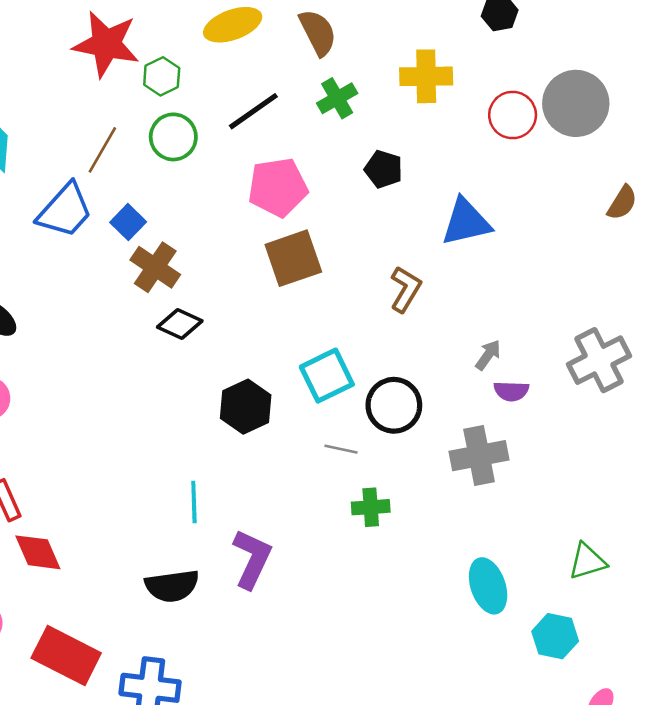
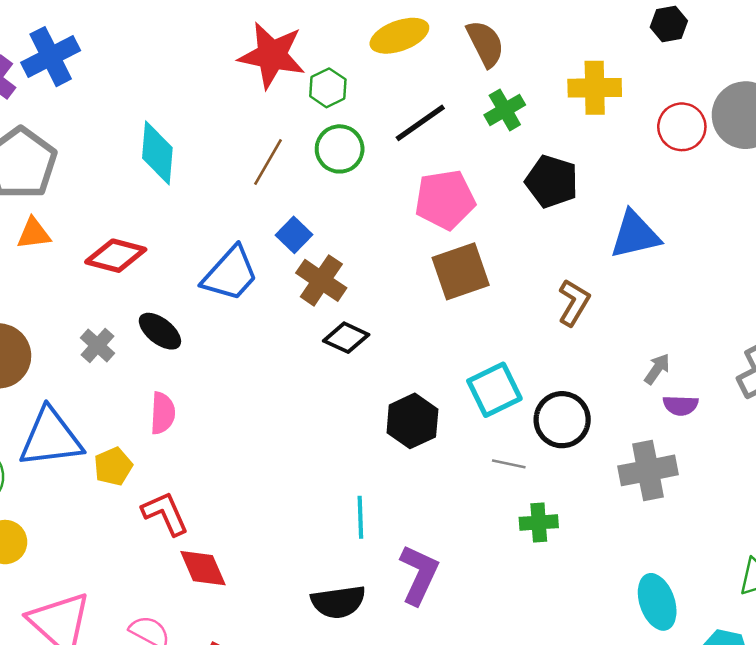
black pentagon: (384, 169) -> (552, 181), size x1.4
blue trapezoid: (65, 210) -> (230, 274), moved

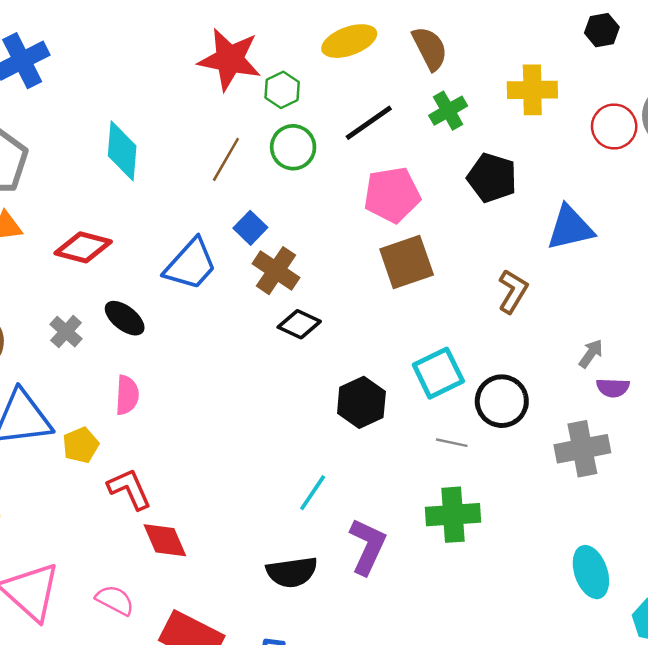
cyan line: (360, 517) -> (313, 493), turned 36
green cross: (539, 522) -> (453, 515), moved, size x1.5

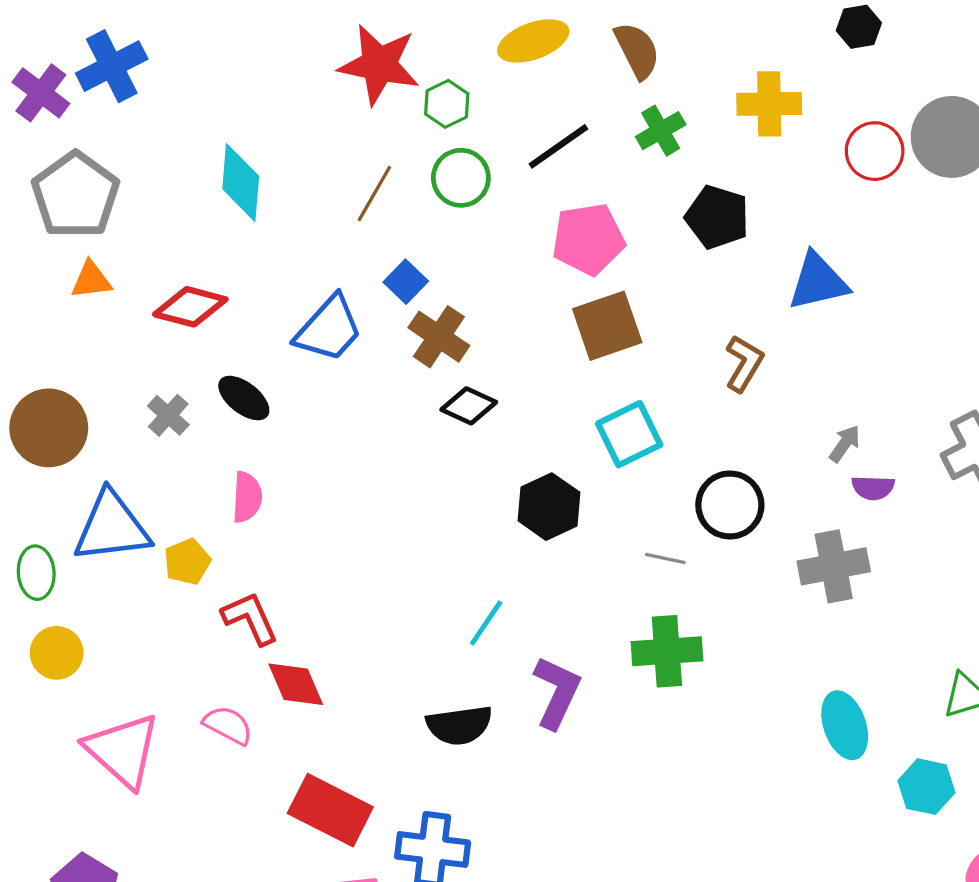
cyan square: (438, 373) -> (629, 434), moved
pink semicircle: (115, 600) -> (228, 725), moved

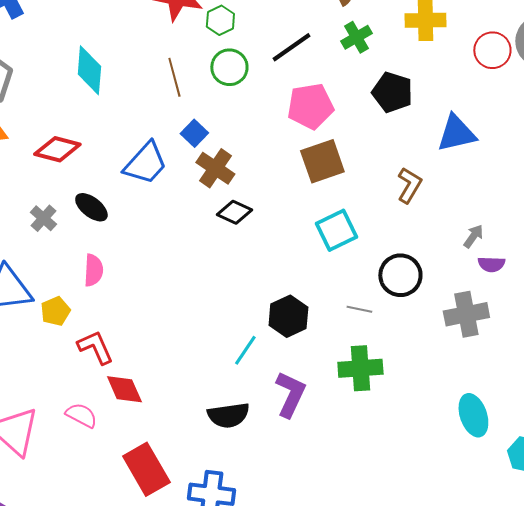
brown line: (374, 194) -> (174, 77), turned -45
black hexagon: (549, 507) -> (288, 316), moved
red rectangle: (330, 810) -> (146, 469), turned 33

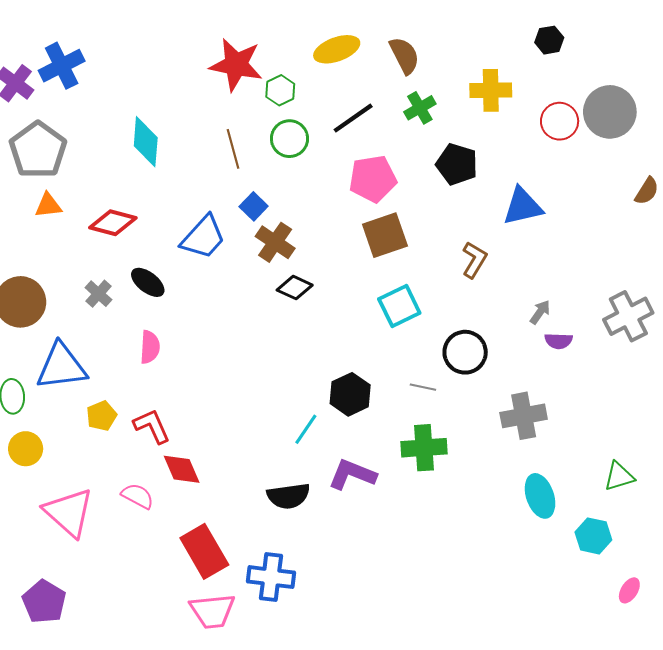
yellow pentagon: (55, 311) -> (102, 416), moved
gray cross: (466, 314) -> (524, 416), moved
purple L-shape: (290, 394) -> (352, 474), turned -93

